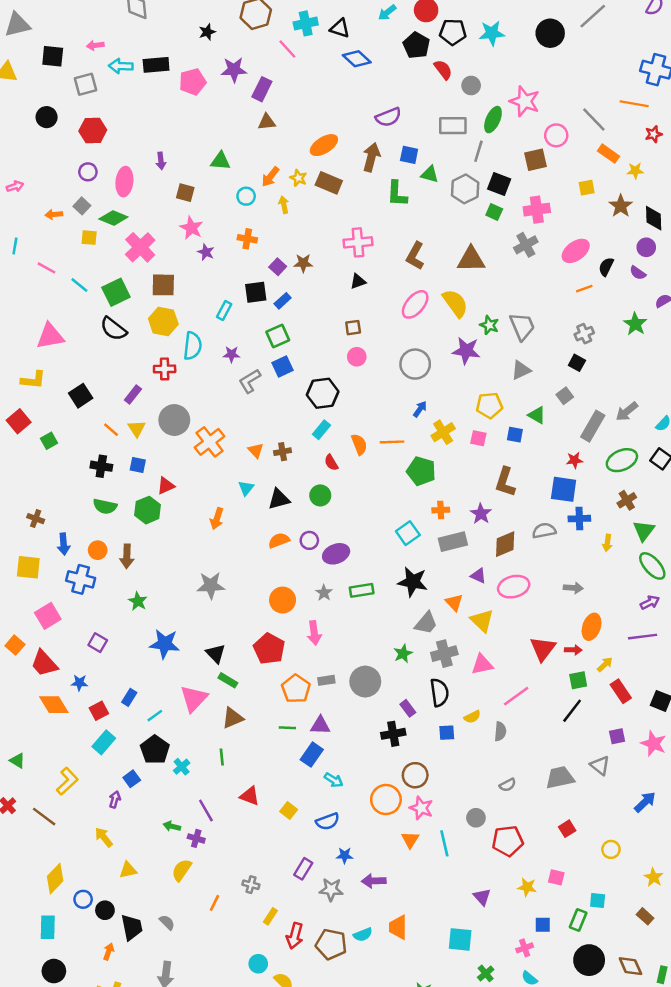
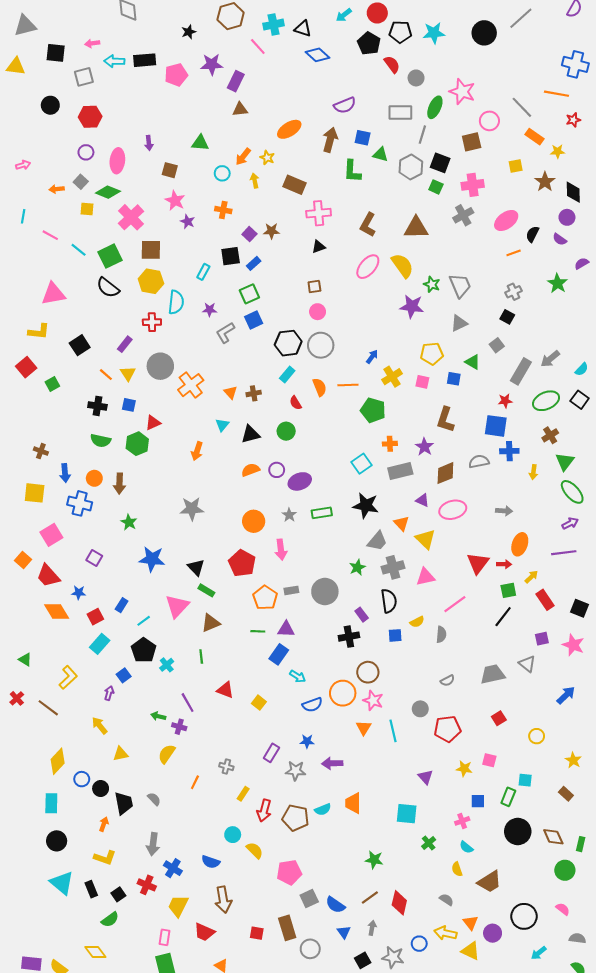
brown rectangle: (329, 183) -> (294, 185), moved
gray circle: (415, 364) -> (321, 345), moved
blue semicircle: (328, 821) -> (312, 705), moved

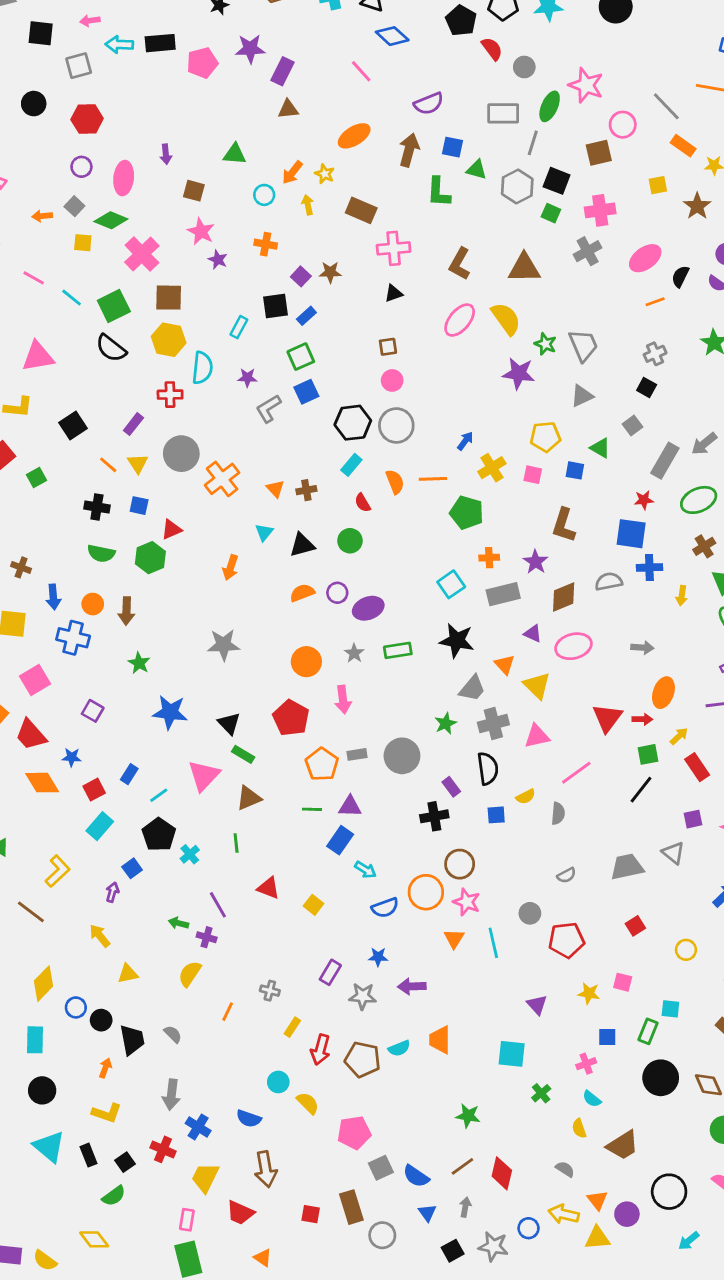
pink line: (258, 47) -> (361, 71), moved
yellow triangle: (471, 951) -> (597, 1238), turned -30

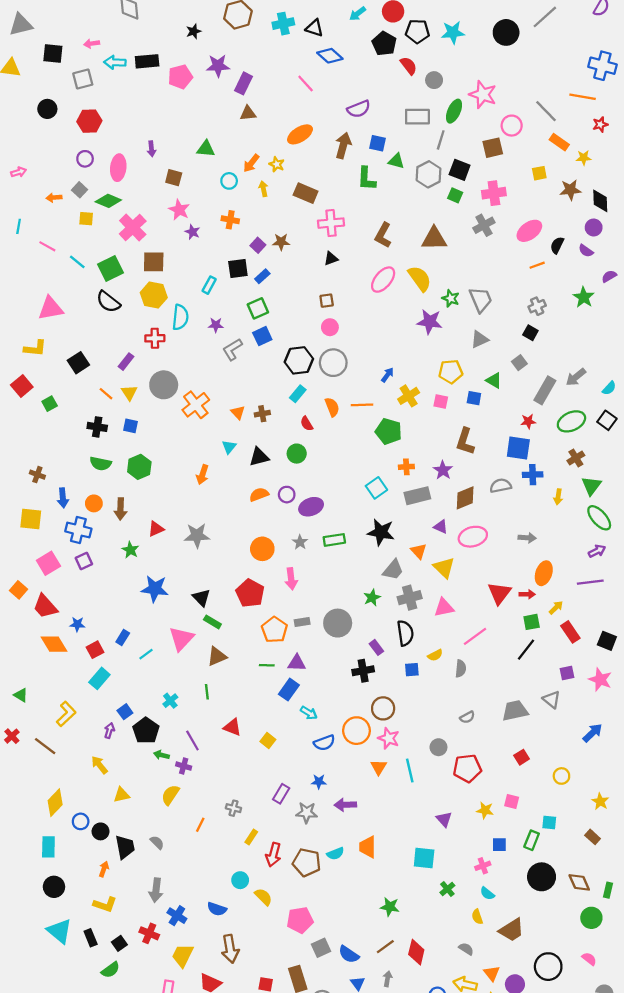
brown star: (697, 206) -> (570, 190), turned 30
red triangle: (171, 530) -> (156, 529), moved
purple square: (93, 711) -> (84, 561), moved, turned 35
black pentagon: (159, 835) -> (146, 731), moved

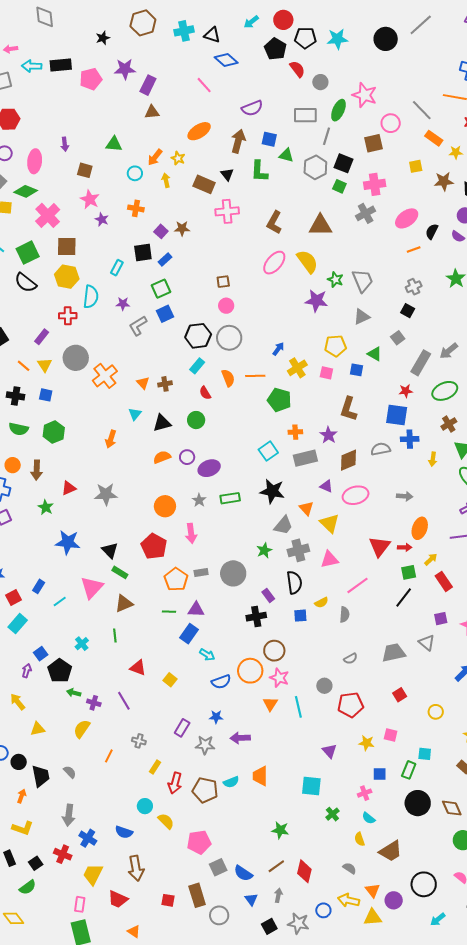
black triangle: (331, 259) -> (227, 174), moved, turned -48
purple line: (192, 741) -> (124, 701), moved

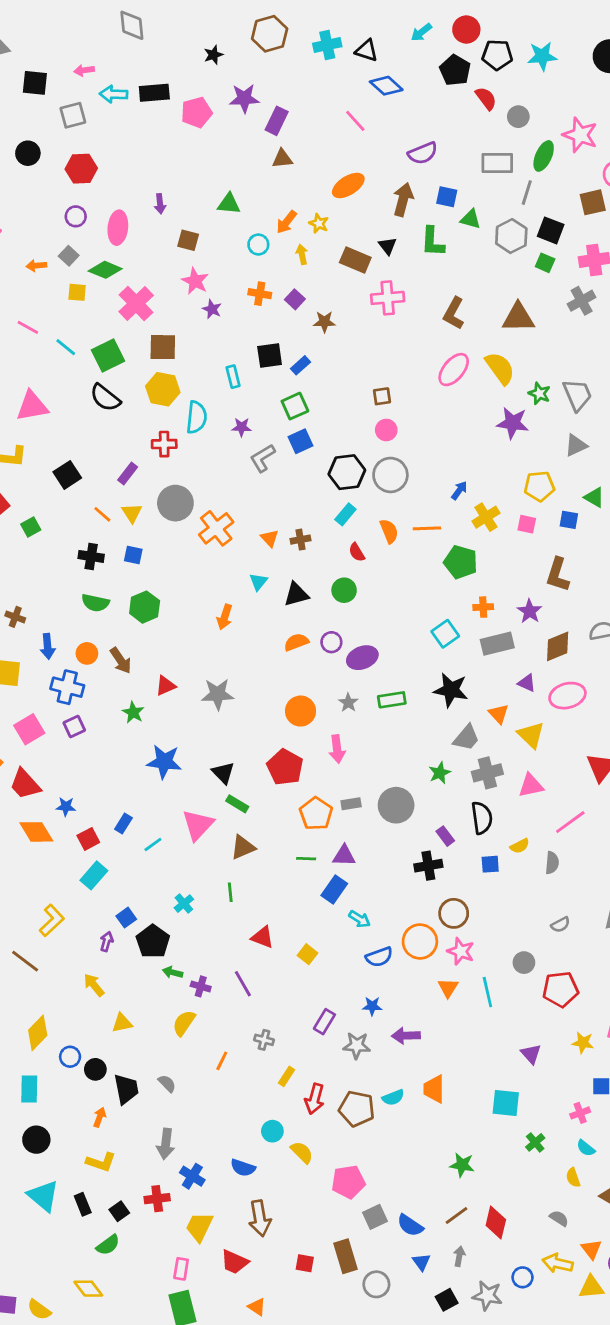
purple square: (161, 231) -> (295, 299), moved
cyan rectangle: (117, 268) -> (233, 377), turned -42
brown arrow: (37, 470) -> (121, 660), turned -36
red cross: (63, 854) -> (157, 1199), turned -30

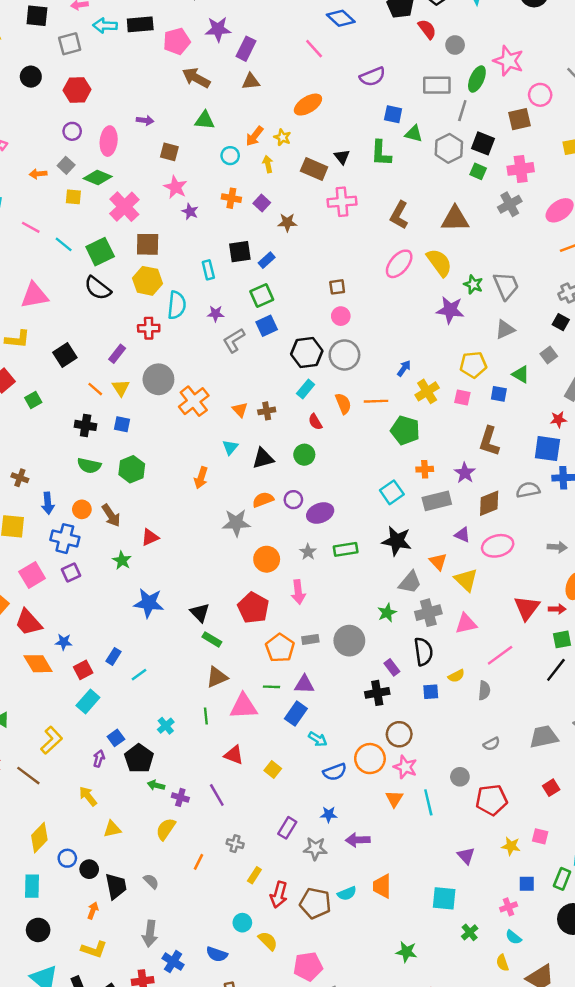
brown arrow: (403, 200) -> (196, 78), moved, turned -76
purple arrow: (160, 204) -> (145, 120), turned -77
gray star: (218, 694) -> (236, 523), moved
pink triangle: (198, 825) -> (244, 706), moved, turned 44

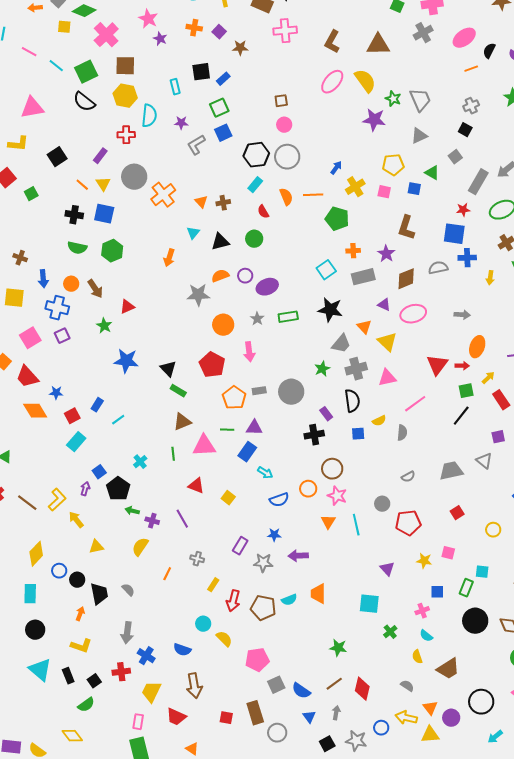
blue square: (122, 424) -> (104, 214), size x1.5
yellow L-shape: (51, 740) -> (57, 500), moved
orange circle: (370, 759) -> (308, 489), size x0.7

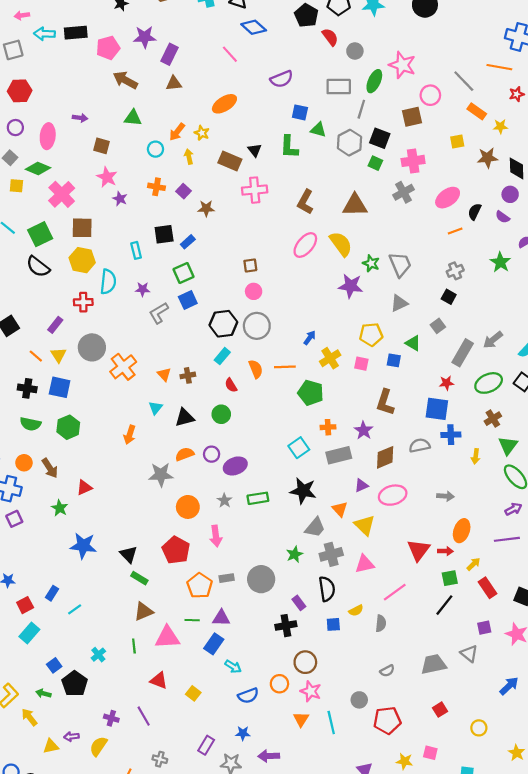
purple triangle: (384, 305) -> (361, 485), turned -48
purple arrow: (85, 489) -> (71, 737), moved, turned -112
green arrow: (132, 511) -> (43, 693), moved

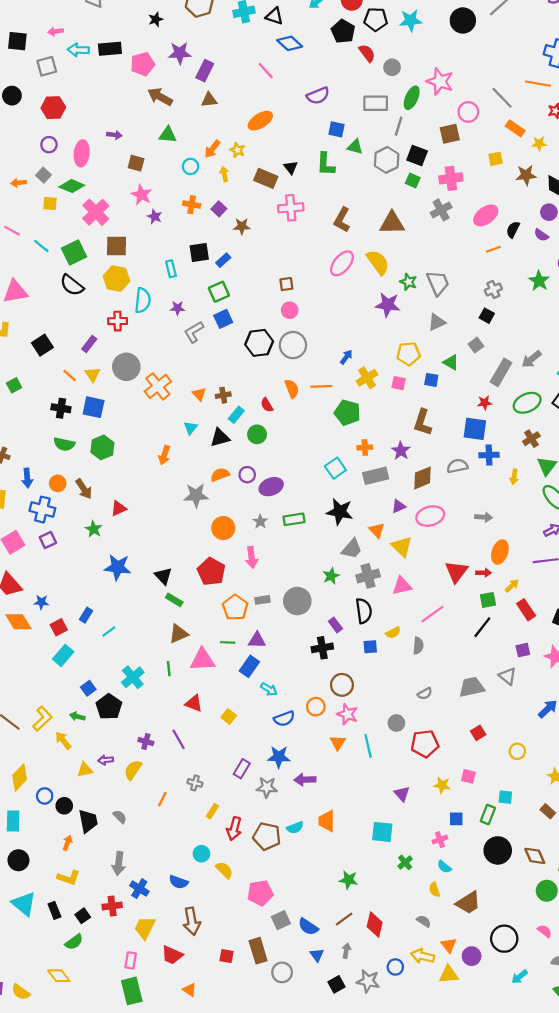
cyan rectangle: (222, 356) -> (236, 415), moved
cyan cross: (98, 655) -> (133, 677), size x1.5
blue star: (243, 733) -> (279, 757), size x1.5

